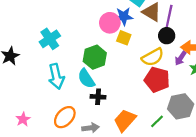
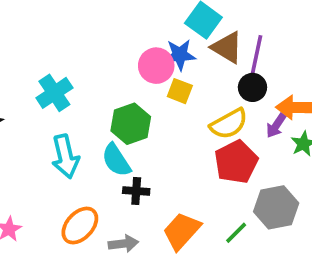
red pentagon: (157, 80) -> (236, 162), turned 30

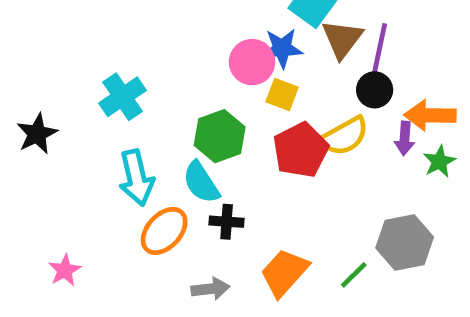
brown triangle: (227, 47) -> (342, 39), turned 36
purple arrow: (276, 126) -> (405, 138), turned -30
red pentagon: (236, 162) -> (301, 150), moved
orange ellipse: (80, 226) -> (164, 231), moved

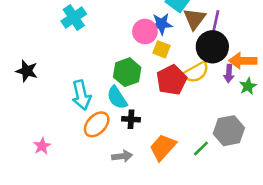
black circle: (375, 90) -> (212, 47), size x1.6
cyan cross: (123, 97) -> (74, 18), moved
black star: (37, 134) -> (27, 71), turned -30

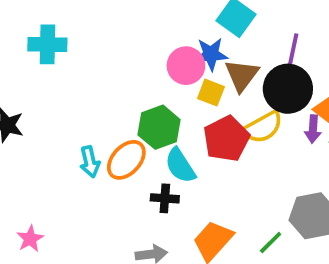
cyan cross: (74, 18) -> (47, 44), moved, turned 35
brown triangle: (195, 19) -> (242, 75), moved
cyan arrow: (81, 95) -> (90, 162), size x0.7
cyan semicircle: (117, 98) -> (180, 166), moved
orange ellipse: (97, 124) -> (126, 160), moved

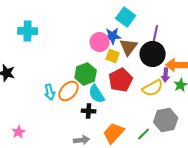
yellow semicircle: (263, 127) -> (153, 88), moved

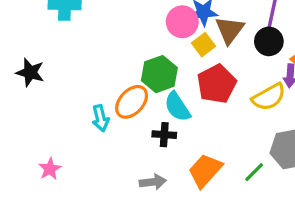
black circle: (153, 54) -> (269, 41), size x0.7
yellow square: (113, 56) -> (204, 45), turned 32
cyan arrow: (50, 92) -> (101, 118), moved

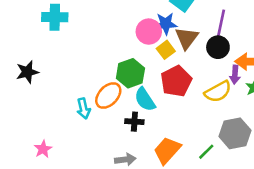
black star: (30, 72) -> (27, 72), turned -30

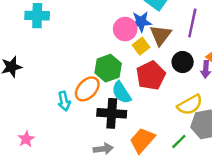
black circle: (218, 47) -> (183, 62), moved
yellow semicircle: (218, 92) -> (190, 105), moved
black cross: (134, 122) -> (112, 113), size x1.6

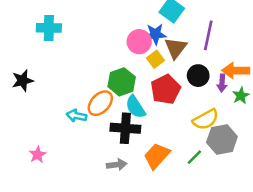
cyan arrow: (64, 101) -> (76, 116), turned 114

